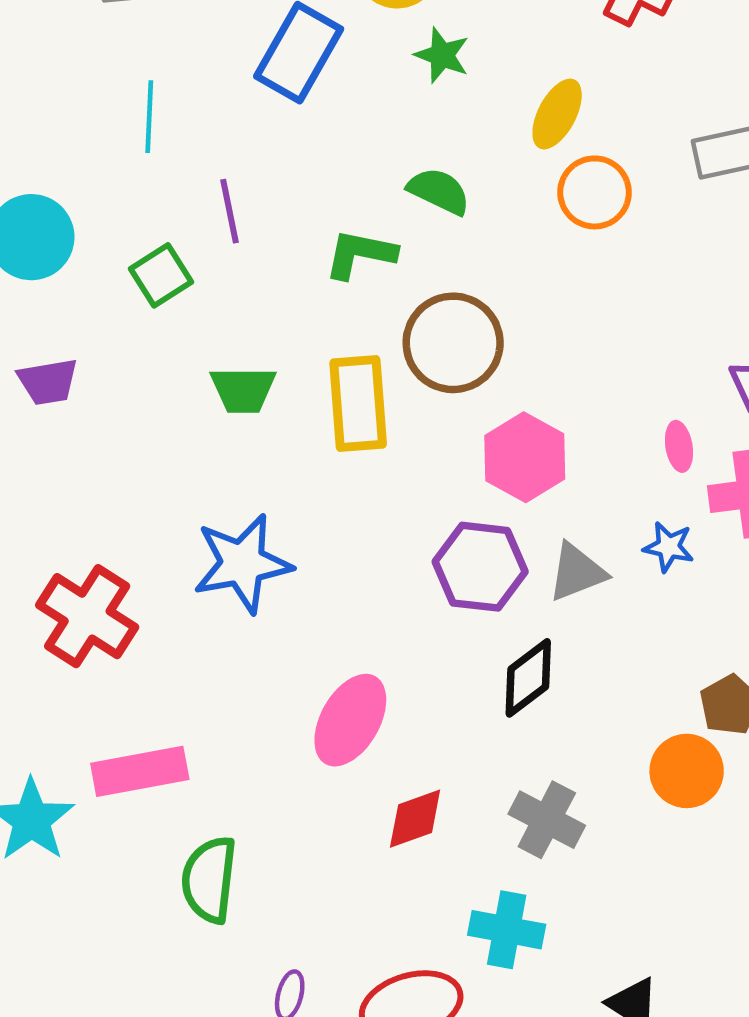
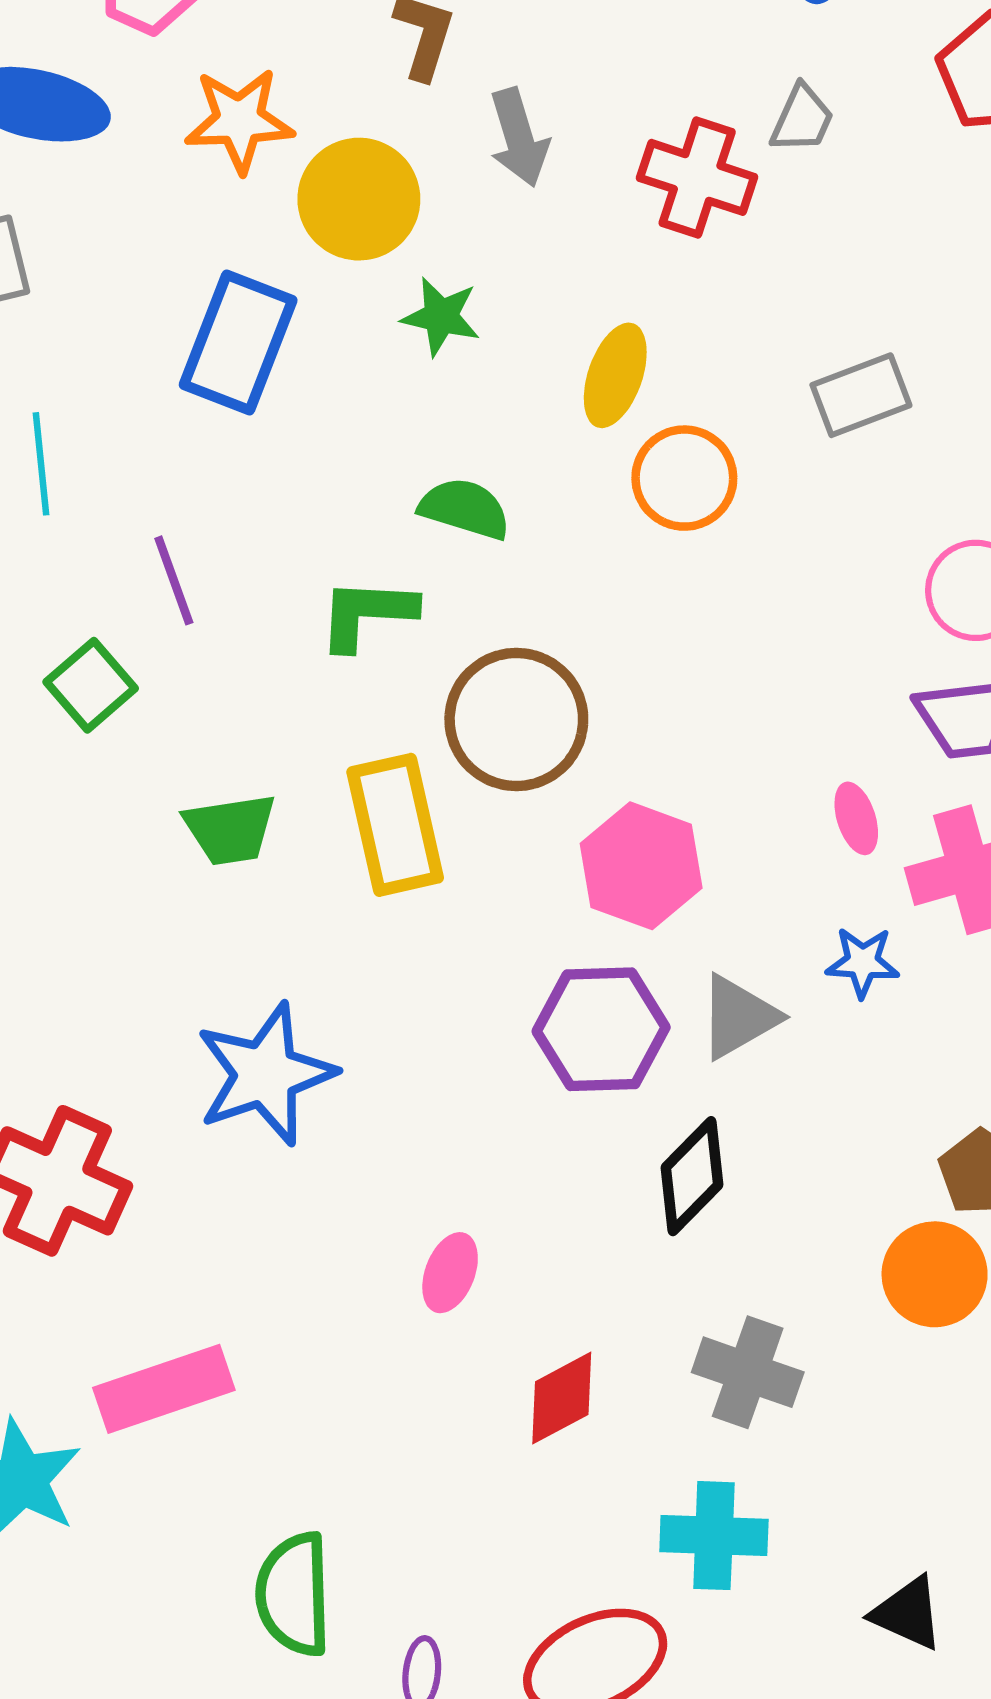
pink ellipse: (350, 720) -> (450, 1273), size x0.6
green semicircle: (209, 880) -> (294, 1594), moved

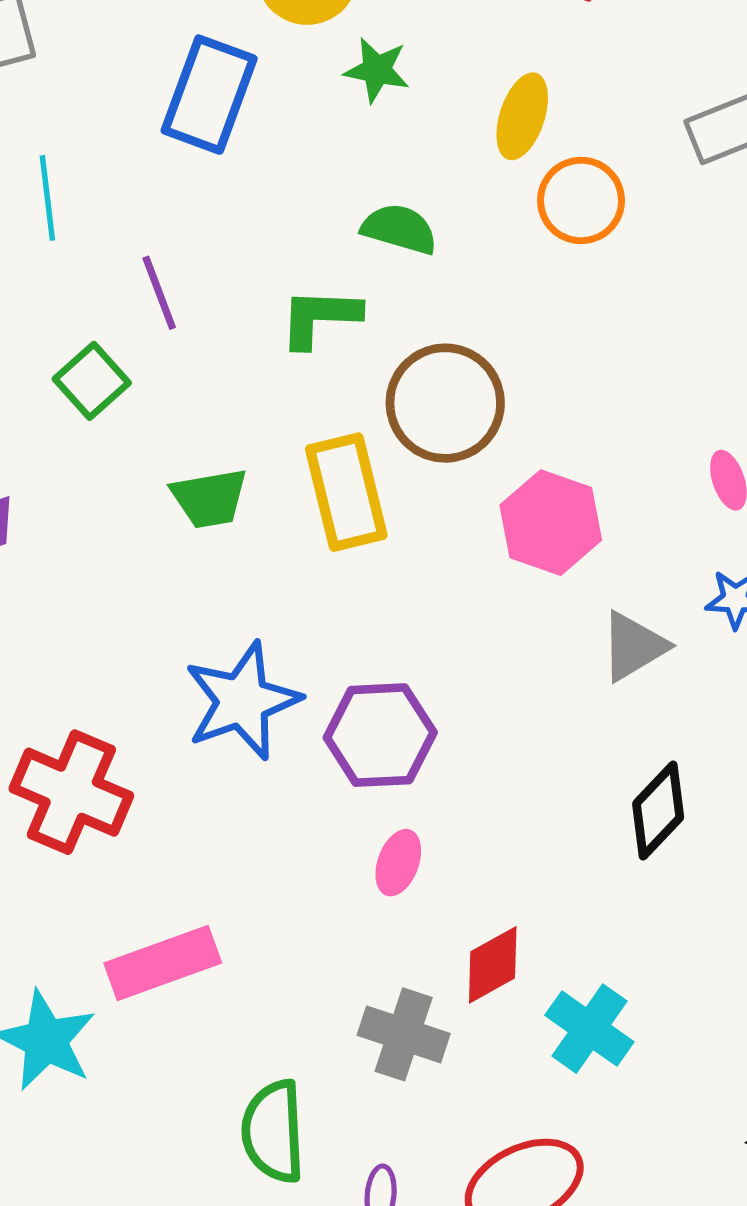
purple hexagon: (601, 1029) -> (380, 735), moved
black diamond: (692, 1176) -> (658, 811), moved
gray cross: (748, 1372) -> (404, 1034), moved
cyan cross: (714, 1536) -> (589, 1029), moved, turned 34

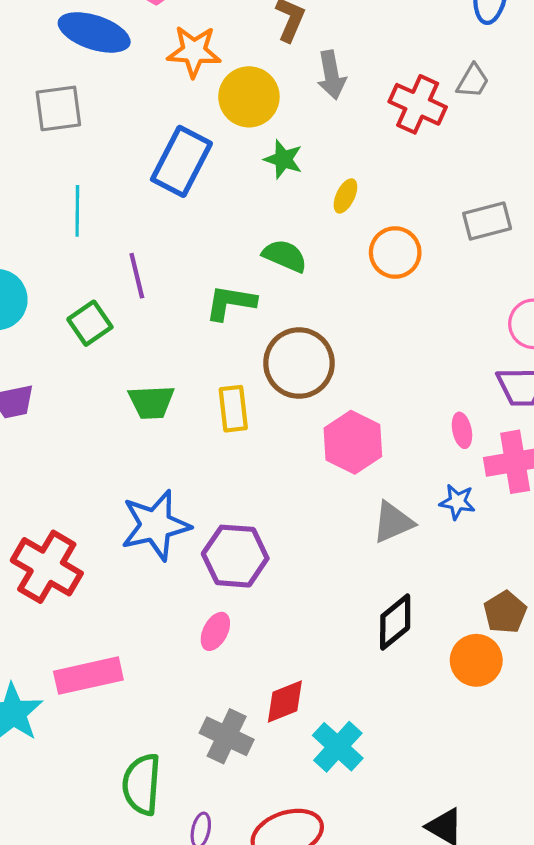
yellow ellipse: (522, 116) -> (345, 196), moved, size x0.7
yellow rectangle: (346, 492) -> (233, 409), size x0.7
pink ellipse: (398, 863) -> (215, 631), moved

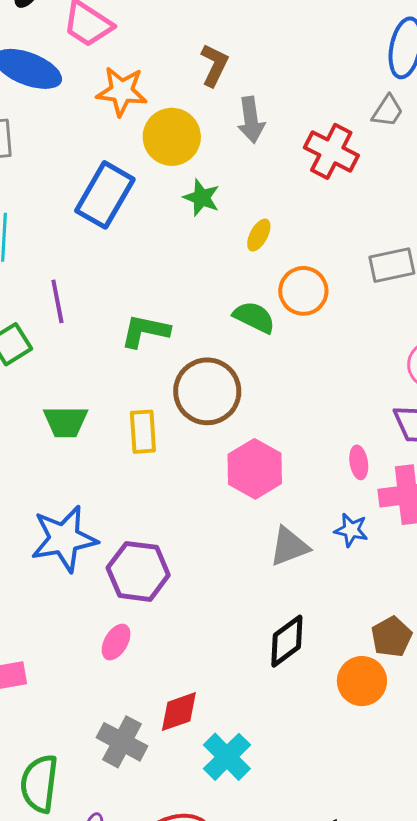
gray trapezoid: (473, 81) -> (388, 111), moved
green semicircle: (285, 256) -> (254, 317), moved

